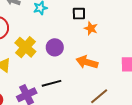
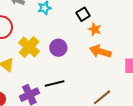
black square: (79, 14) -> (83, 14), turned -32
orange arrow: (87, 62) -> (100, 51), moved

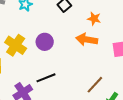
orange star: (95, 29) -> (94, 19), moved

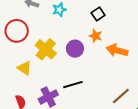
orange star: (94, 19) -> (96, 36), moved

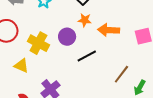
black line: (73, 85) -> (87, 56), moved

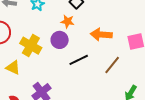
orange star: (85, 20) -> (67, 21), moved
brown line: (121, 74) -> (112, 65), moved

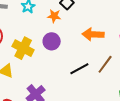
orange star: (67, 21) -> (54, 16), moved
black line: (79, 60) -> (79, 69), moved

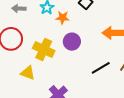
orange star: (54, 16) -> (62, 18), moved

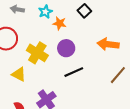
black line: (101, 68) -> (74, 72), moved

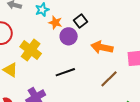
black square: (84, 11) -> (80, 21), moved
purple circle: (66, 48) -> (69, 36), moved

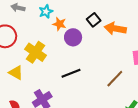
black square: (80, 21) -> (94, 20), moved
orange arrow: (102, 47) -> (115, 29), moved

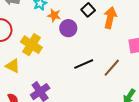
orange arrow: (115, 29) -> (110, 18), turned 95
black line: (71, 73) -> (84, 64), moved

